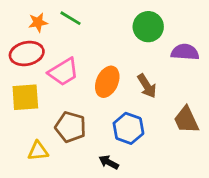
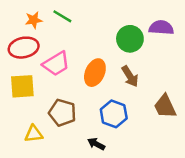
green circle: (148, 27) -> (130, 39), moved
purple semicircle: (185, 52) -> (161, 28), moved

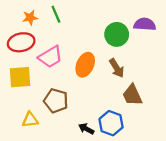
green line: (62, 16) -> (56, 14), turned 36
brown trapezoid: (165, 106) -> (132, 95), moved
blue hexagon: (114, 114) -> (111, 123), moved

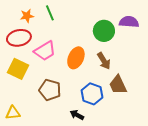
yellow square: (20, 77) -> (18, 69), turned 30
yellow triangle: (30, 120) -> (13, 113), moved
blue hexagon: (111, 123) -> (92, 94), moved

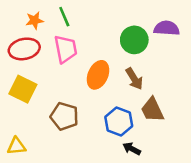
pink trapezoid: (45, 51) -> (66, 49), moved, turned -70
black arrow: (77, 115) -> (132, 149), moved

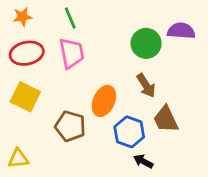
orange star: (35, 20) -> (22, 17), moved
orange ellipse: (98, 75) -> (104, 101), moved

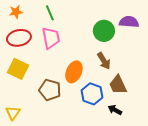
yellow triangle: (18, 159) -> (13, 113), turned -49
black arrow: (143, 161) -> (115, 110), moved

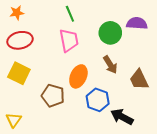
green line: (50, 13) -> (70, 14), moved
pink trapezoid: (51, 38) -> (69, 40), moved
brown trapezoid: (118, 85) -> (139, 80), moved
black arrow: (115, 110) -> (122, 117), size x1.5

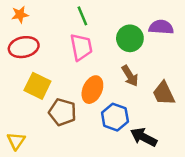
yellow square: (19, 73) -> (37, 86), moved

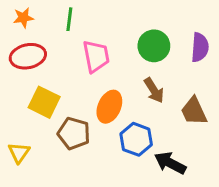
green line: (82, 16) -> (69, 19), moved, turned 30
purple semicircle: (161, 27) -> (200, 47), moved, turned 90
yellow triangle: (16, 141) -> (19, 153), moved

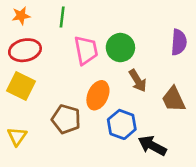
green circle: (154, 46) -> (120, 48), moved
yellow square: (44, 102) -> (21, 86), moved

